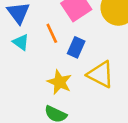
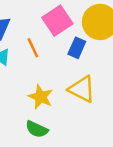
blue rectangle: (76, 47) -> (77, 48), moved

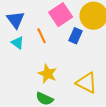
yellow triangle: (82, 89) -> (87, 83), moved

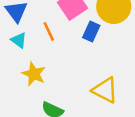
yellow star: (48, 74) -> (34, 74), moved

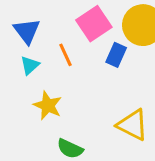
cyan triangle: (19, 40) -> (30, 65), turned 42

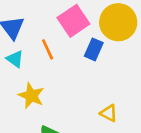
cyan triangle: (30, 65) -> (15, 59), turned -42
yellow triangle: (133, 125) -> (109, 113), size x0.6

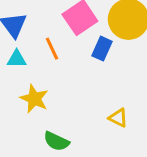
cyan triangle: (15, 59) -> (17, 59), turned -36

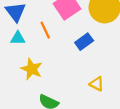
blue rectangle: (102, 49) -> (84, 42), moved, turned 30

